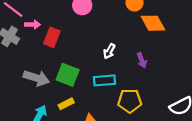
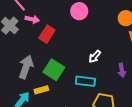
gray arrow: (36, 78) -> (26, 67), turned -100
yellow rectangle: (66, 104) -> (41, 90), moved

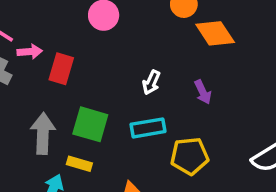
yellow rectangle: (41, 90) -> (79, 164), turned 48

